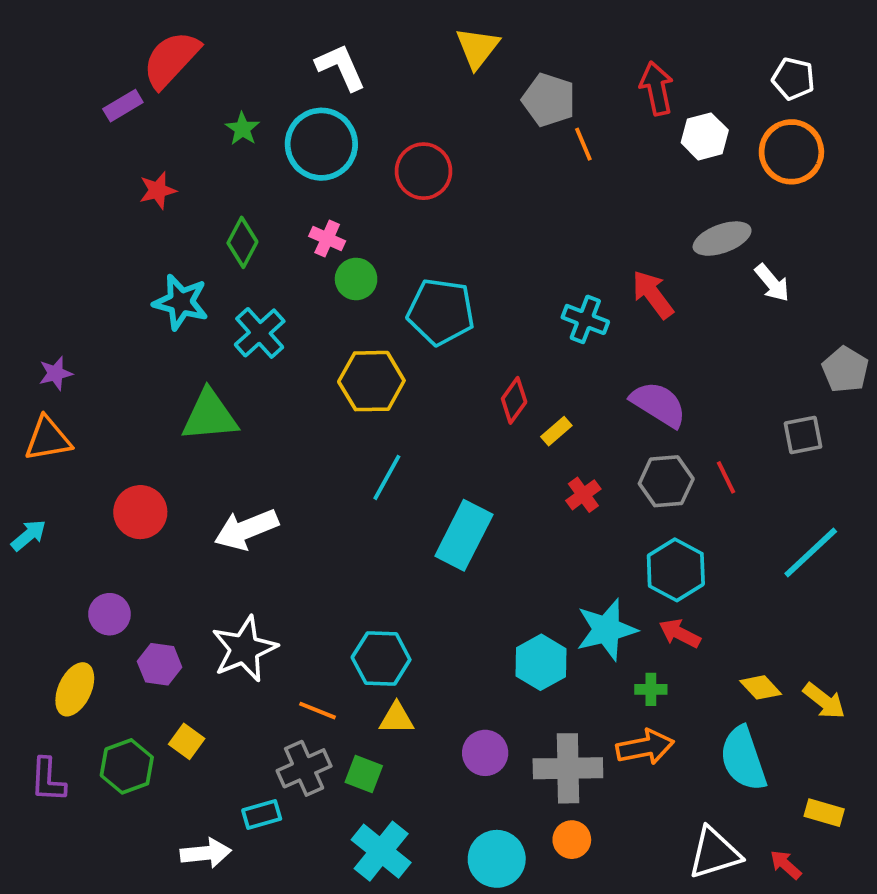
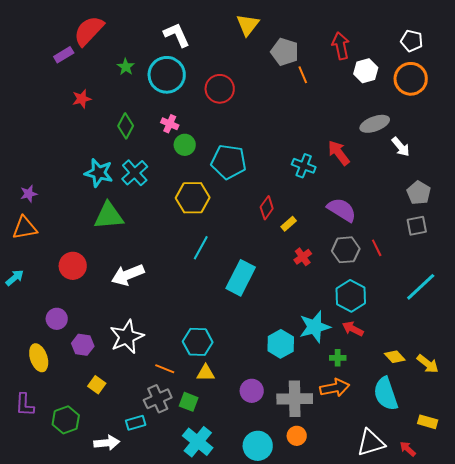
cyan star: (181, 302) -> (99, 173), moved
gray pentagon: (845, 370) -> (419, 193), moved
yellow ellipse: (75, 689) -> (39, 358), turned -44
green hexagon: (127, 766) -> (66, 420), moved

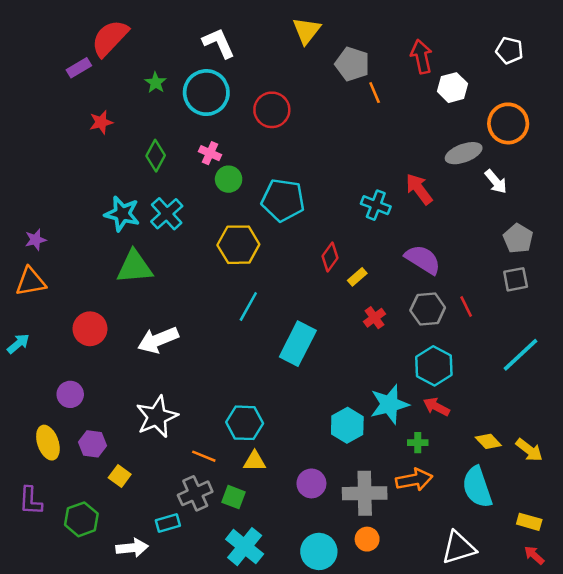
orange circle: (411, 79) -> (508, 123), moved
purple hexagon: (83, 345) -> (92, 444), moved
red arrow: (408, 449) -> (534, 555), moved

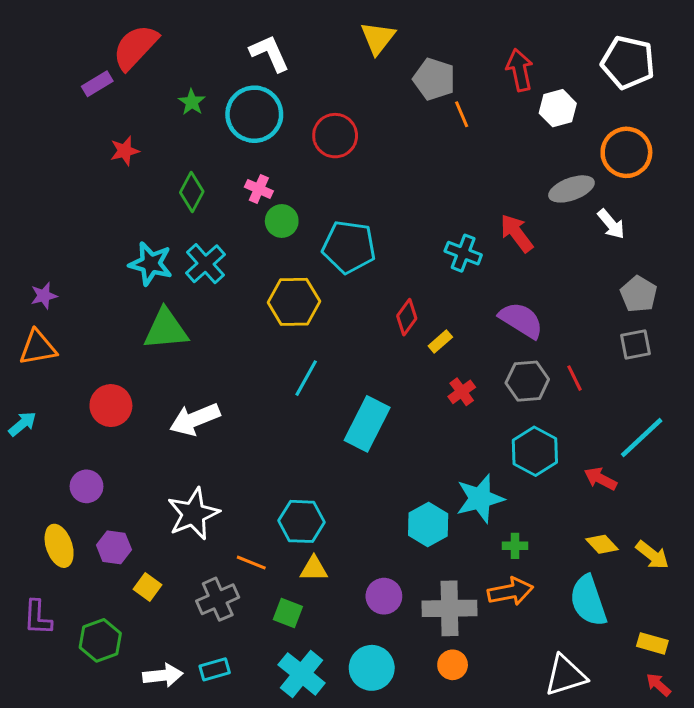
white pentagon: (509, 50) -> (628, 62), size x1.6
red arrow: (436, 407) -> (600, 479), moved
gray cross: (195, 493) -> (218, 599), moved
cyan rectangle: (168, 523) -> (215, 669), moved
cyan circle: (319, 551) -> (372, 668), moved

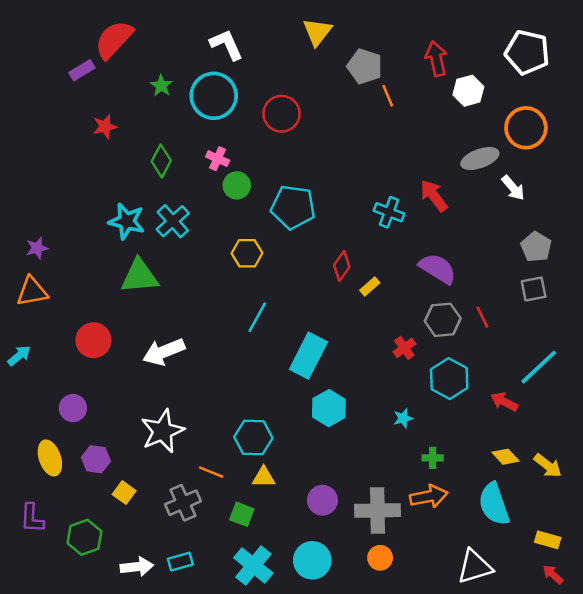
yellow hexagon: (294, 302) -> (247, 253), size x0.7
red cross: (462, 392) -> (404, 348), moved
cyan star: (480, 499) -> (403, 418), size x0.5
cyan hexagon: (428, 524) -> (329, 408), moved

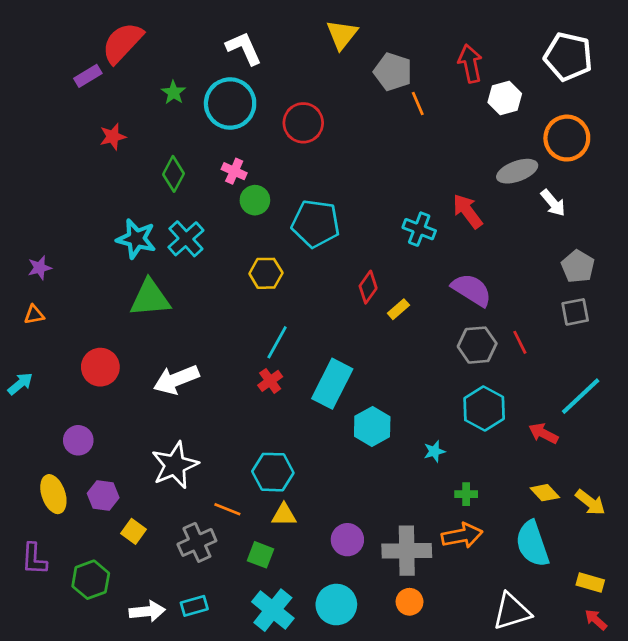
orange triangle: (32, 292) -> (34, 315), size x0.6
red cross: (404, 348) -> (270, 381), moved
cyan hexagon: (329, 408) -> (372, 426), moved

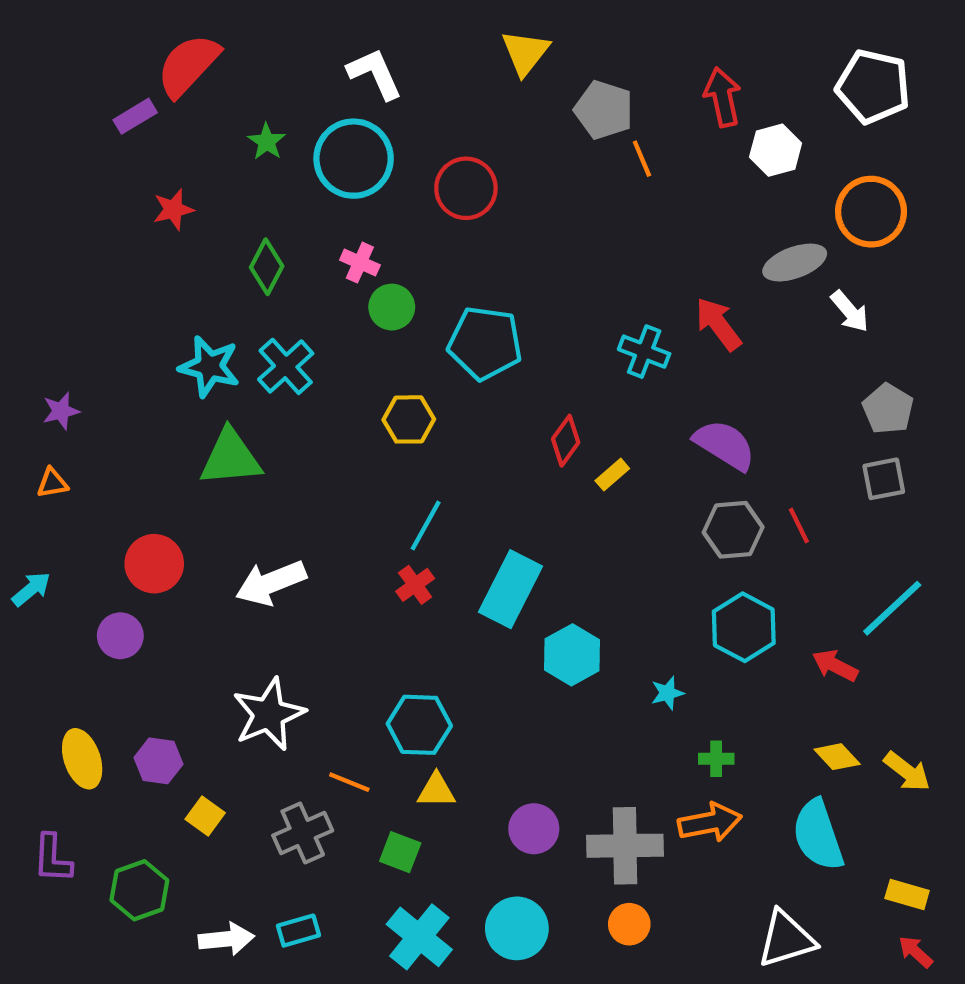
purple circle: (78, 440) -> (120, 636), moved

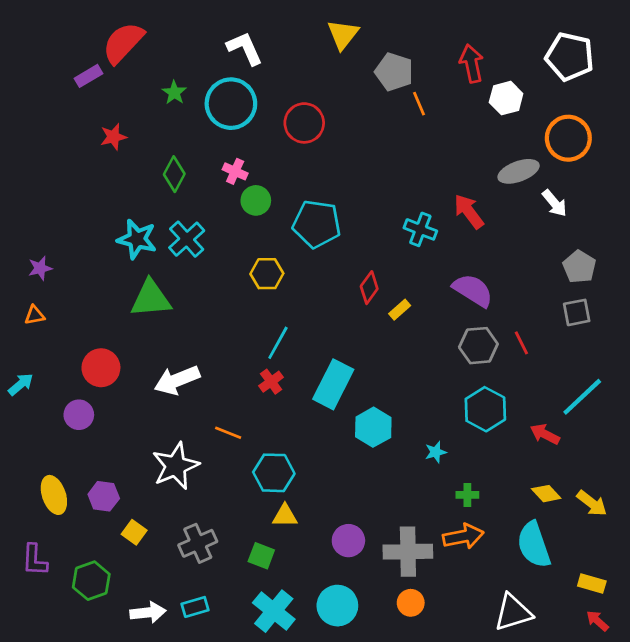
orange line: (349, 782) -> (228, 433), moved

